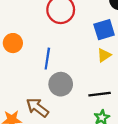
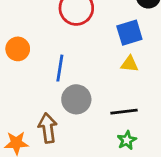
yellow triangle: (104, 55) -> (129, 64), turned 40
brown arrow: (37, 107) -> (48, 128), turned 45

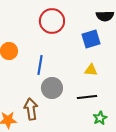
yellow triangle: (129, 64) -> (91, 70), moved
green star: (127, 140) -> (100, 118), moved

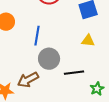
black line: (87, 97) -> (74, 73), moved
brown arrow: (31, 109) -> (28, 80), turned -110

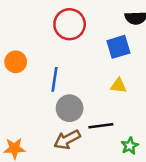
brown arrow: (28, 80) -> (67, 140), moved

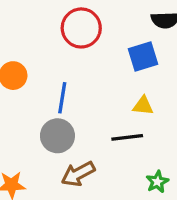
gray circle: (70, 108) -> (57, 136), moved
black line: (101, 126) -> (127, 137), moved

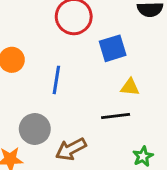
blue square: (143, 57) -> (113, 48), moved
gray circle: (57, 136) -> (35, 129), moved

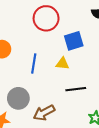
yellow triangle: (130, 87) -> (62, 63), moved

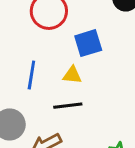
black line: (76, 89) -> (68, 106), moved

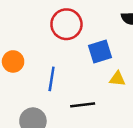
yellow triangle: (72, 75) -> (117, 79), moved

